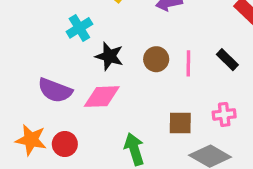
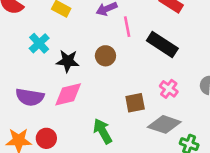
black rectangle: (227, 60) -> (162, 45), size x1.6
pink line: (188, 63) -> (127, 27), moved
pink cross: (224, 114) -> (169, 89), turned -36

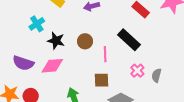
pink line: (127, 27) -> (105, 54), moved
pink cross: (169, 89) -> (137, 71), moved

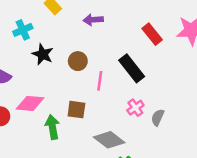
pink diamond: (52, 66) -> (30, 103), moved
brown square: (101, 80) -> (76, 110), moved

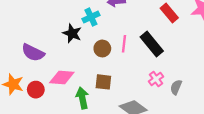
cyan cross: (23, 30) -> (91, 17), moved
brown circle: (78, 61) -> (102, 49), moved
pink line: (100, 81) -> (124, 44), moved

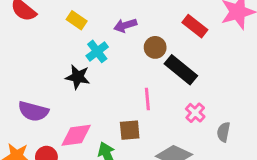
pink line: (124, 44) -> (147, 99), moved
brown circle: (102, 49) -> (155, 47), moved
gray semicircle: (176, 87) -> (223, 132), moved

